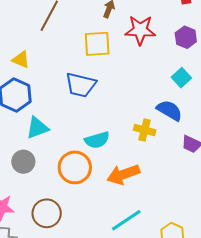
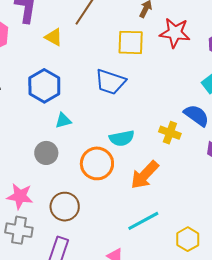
yellow triangle: (21, 60) -> (54, 37), moved
cyan triangle: (37, 128) -> (63, 120), size x0.7
orange arrow: (123, 174) -> (145, 175), turned -32

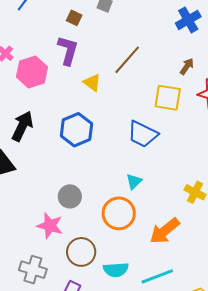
cyan triangle: (63, 120) -> (134, 181), moved, turned -36
cyan semicircle: (122, 138) -> (116, 270), moved
pink star: (20, 196) -> (50, 226), moved

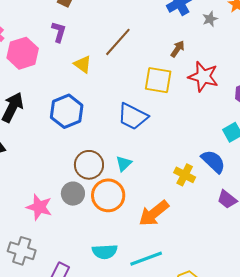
purple L-shape: (68, 50) -> (59, 32), size x0.7
gray circle: (70, 196) -> (73, 194), moved
brown circle: (81, 252) -> (89, 165), moved

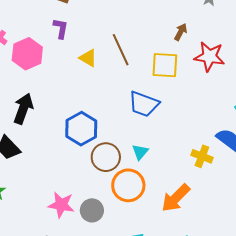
brown line: (118, 42) -> (121, 50), moved, turned -60
blue hexagon: (67, 111) -> (81, 129), moved
gray circle: (73, 194) -> (92, 210), moved

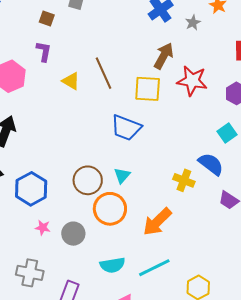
brown arrow: (181, 32) -> (164, 56), size x1.5
blue hexagon: (81, 129) -> (31, 189), moved
pink star: (61, 205) -> (43, 228), size x0.6

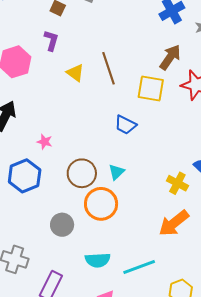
blue trapezoid: (126, 128) -> (125, 125), size x0.7
orange arrow: (157, 222) -> (174, 223), moved
pink star: (43, 228) -> (44, 142), moved

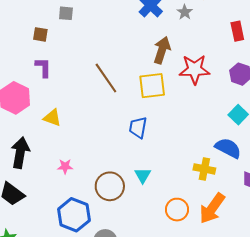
yellow triangle: (75, 73) -> (52, 118), moved
blue trapezoid: (125, 125) -> (138, 128), turned 90
blue hexagon: (25, 176) -> (74, 215), moved
orange circle: (101, 204) -> (177, 210), moved, size x0.7

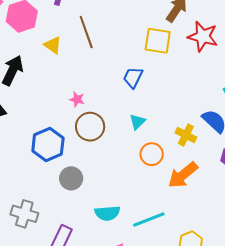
brown line: (106, 78) -> (86, 32), moved
pink star: (65, 166) -> (77, 99), moved
cyan triangle: (143, 175) -> (137, 122), moved
orange circle: (177, 210) -> (152, 154), moved

